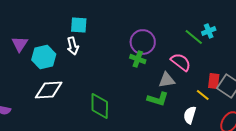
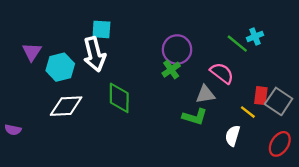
white arrow: (73, 46) -> (94, 54), size x1.6
green cross: (138, 59) -> (171, 70), turned 35
green diamond: (100, 106) -> (119, 98), moved

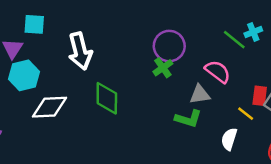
cyan square: (101, 29) -> (34, 24), moved
cyan hexagon: (60, 67) -> (24, 75), moved

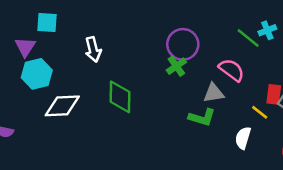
white arrow: (80, 51) -> (93, 49), size x0.7

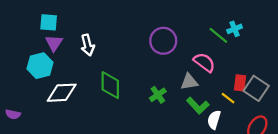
purple triangle: (25, 47) -> (54, 43), moved
green cross: (176, 66) -> (158, 95), moved
green L-shape: (202, 117) -> (198, 106), moved, turned 30

